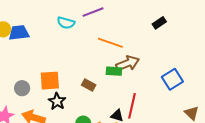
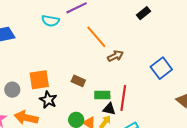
orange line: (110, 43) -> (96, 37), turned 35
brown arrow: (128, 63) -> (115, 56), size x0.7
green rectangle: (114, 71) -> (102, 95), moved

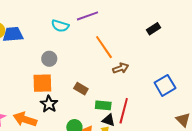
gray circle: (12, 90) -> (49, 59), moved

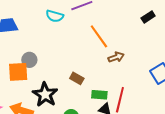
gray circle: (49, 59) -> (29, 60), moved
orange square: (42, 83) -> (18, 72), moved
black star: (49, 104) -> (45, 95), size x1.4

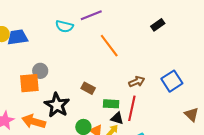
brown arrow: (116, 57) -> (137, 82), moved

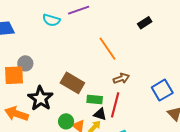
orange line: (109, 46) -> (108, 49), moved
blue square: (172, 81) -> (162, 90), moved
brown rectangle: (88, 88) -> (72, 83), size x1.6

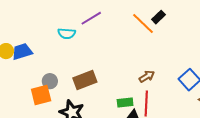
orange line: (108, 49) -> (143, 23), moved
brown rectangle: (72, 83) -> (85, 80), moved, turned -40

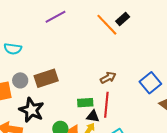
cyan semicircle: (67, 33) -> (13, 49), moved
gray circle: (50, 81) -> (20, 80), moved

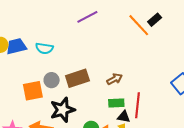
brown arrow: (108, 78) -> (115, 79), moved
black star: (31, 110) -> (63, 110), turned 30

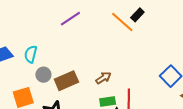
cyan semicircle: (44, 48) -> (31, 54), turned 102
gray circle: (52, 80) -> (43, 75), moved

